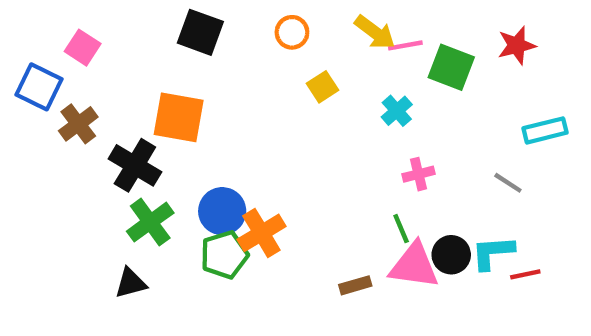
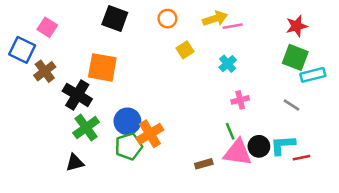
yellow arrow: (375, 32) -> (215, 19), turned -55
green square: (451, 67) -> (295, 57), moved

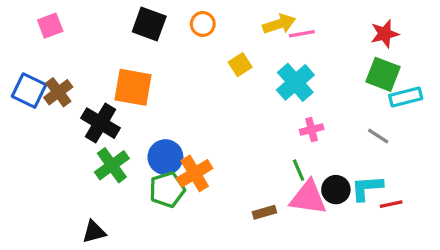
orange circle: (167, 19) -> (203, 24), moved
pink square: (47, 27) -> (50, 26), moved, turned 36
blue square: (22, 50) -> (29, 91), moved
cyan cross: (228, 64) -> (295, 82), size x1.6
black triangle: (75, 163) -> (94, 232), moved

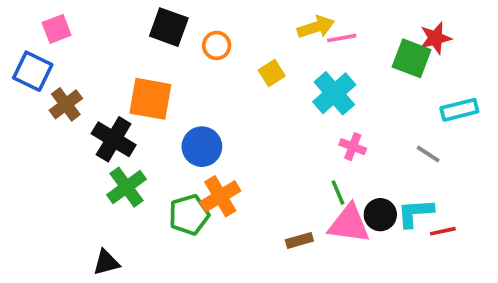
orange circle: (203, 24) -> (217, 45), moved
green square: (383, 74) -> (412, 58), moved
blue square: (29, 91) -> (33, 71), moved
pink cross: (312, 130) -> (353, 147), turned 35
blue circle: (165, 157) -> (202, 147), moved

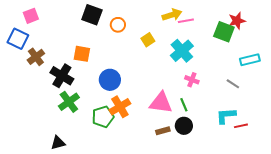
orange square: (150, 99) -> (82, 54), size x0.7
black circle: (380, 215) -> (184, 126), moved
pink triangle: (349, 224) -> (161, 103), moved

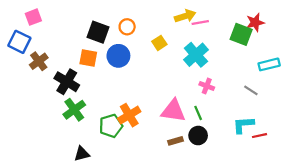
black square: (92, 15) -> (98, 32), moved
blue circle: (110, 80) -> (118, 56), moved
black triangle: (58, 143) -> (82, 154), moved

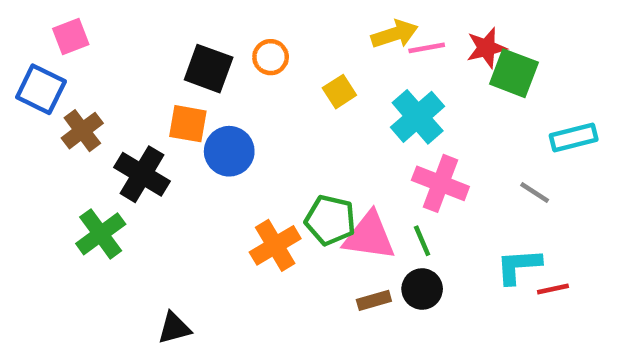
red star: (255, 22) -> (486, 48), moved
blue circle: (118, 56) -> (229, 151), moved
pink cross: (207, 86) -> (440, 183), size x1.6
green cross: (74, 110) -> (101, 234), moved
green pentagon: (111, 126) -> (330, 220), moved, turned 30

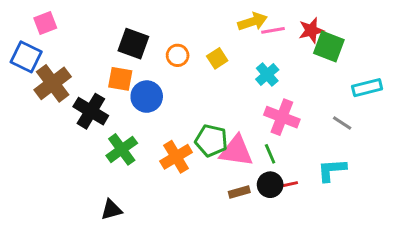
orange circle: (271, 57) -> (178, 55), moved
cyan cross: (418, 117) -> (267, 74), size x0.7
brown cross: (82, 131) -> (53, 83), size x1.4
green cross: (101, 234) -> (122, 149), moved
red line: (553, 289) -> (288, 185), moved

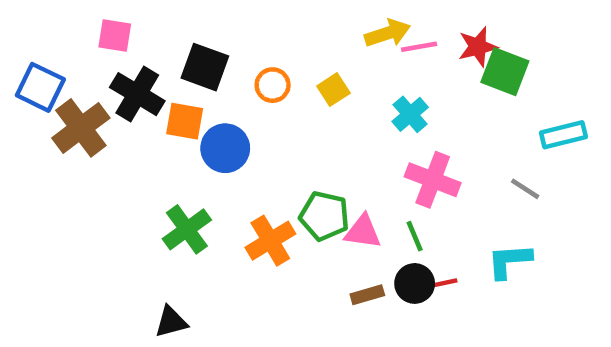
pink square: (45, 23) -> (115, 35), moved, turned 30
black cross: (91, 111) -> (137, 94), moved
pink triangle: (236, 151) -> (363, 232), size x0.7

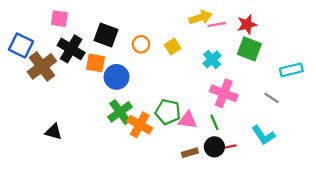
green square: (505, 72) -> (249, 49), moved
green cross: (187, 229) -> (120, 112), moved
orange cross: (270, 241) -> (140, 125), turned -30
cyan L-shape: (509, 261) -> (263, 135), turned -120
black triangle: (171, 322) -> (54, 132), moved, turned 30

